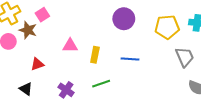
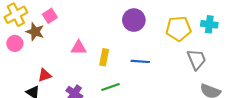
red triangle: (37, 64) -> (45, 75), moved

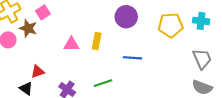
yellow rectangle: (104, 57) -> (97, 41), moved
gray trapezoid: (197, 59) -> (202, 59), moved

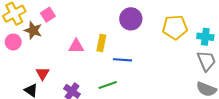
cyan cross: (201, 21) -> (205, 37), moved
blue line: (133, 58) -> (122, 60), moved
red triangle: (38, 72) -> (43, 73), turned -40

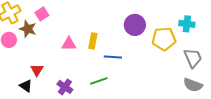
purple circle: (131, 19) -> (135, 25), moved
yellow pentagon: (175, 27) -> (164, 39), moved
cyan cross: (205, 37) -> (187, 24), moved

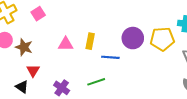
purple circle: (135, 25) -> (133, 38), moved
brown star: (28, 29) -> (24, 47), moved

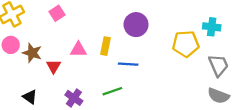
pink square: (38, 14) -> (57, 13), moved
purple circle: (133, 38) -> (136, 25), moved
red triangle: (33, 71) -> (54, 66), moved

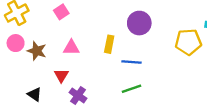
pink triangle: (78, 49) -> (71, 48), moved
red triangle: (54, 66) -> (61, 75), moved
green line: (112, 91) -> (131, 89), moved

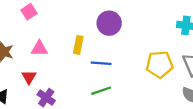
yellow pentagon: (188, 42) -> (160, 64), moved

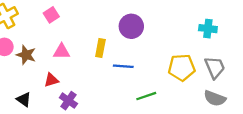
red triangle: (29, 77) -> (51, 80), turned 42
green line: (101, 91) -> (146, 96), moved

